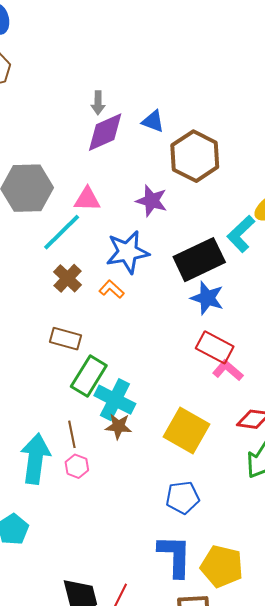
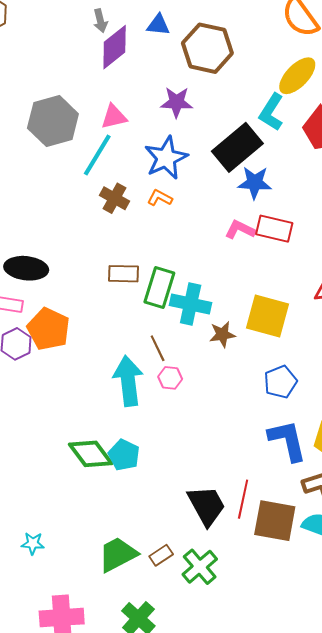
brown rectangle: (66, 339) -> (123, 274), moved
pink L-shape: (228, 370) -> (240, 230), moved
brown star: (118, 426) -> (222, 334), moved

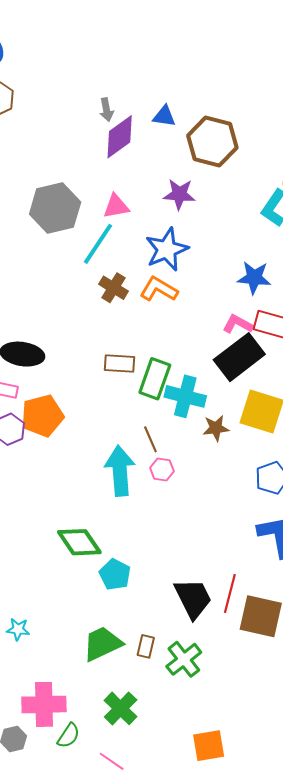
black rectangle: (237, 147) -> (239, 357), moved
orange L-shape: (160, 198) -> (159, 289), size x1.5
orange pentagon: (48, 329) -> (42, 416), turned 30
cyan pentagon: (124, 455) -> (115, 574), moved
brown rectangle: (161, 555) -> (146, 646), turned -45

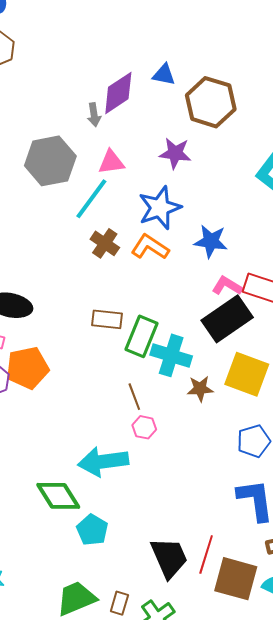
gray arrow: (107, 110) -> (94, 115), moved
blue star: (254, 278) -> (211, 241), moved
cyan arrow: (120, 471) -> (103, 462), moved, turned -96

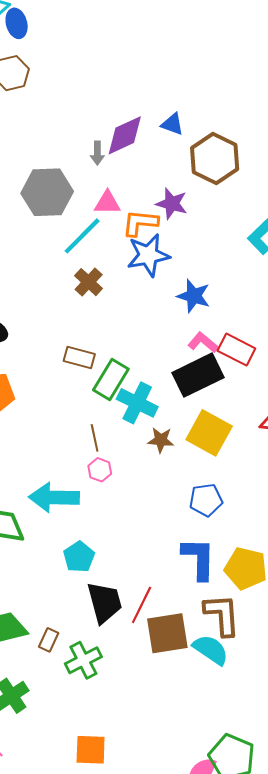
orange L-shape: (150, 247) -> (140, 223), moved, turned -36
cyan pentagon: (92, 530) -> (79, 557), moved
brown square: (236, 579) -> (167, 633), turned -33

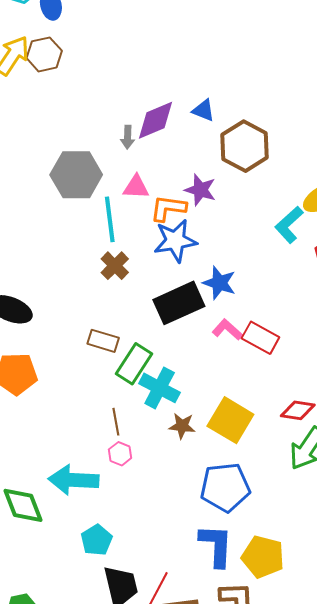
cyan line: (82, 236) -> (110, 219), turned -54
black rectangle: (198, 375) -> (179, 303), moved
blue pentagon: (206, 500) -> (225, 487), size x1.5

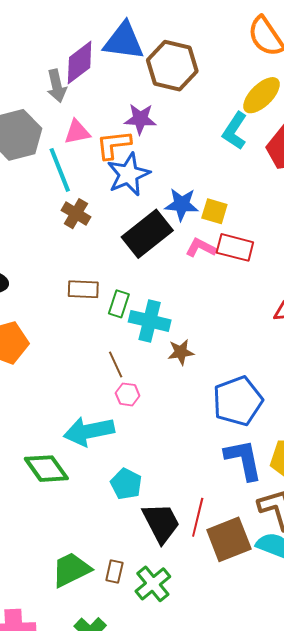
blue triangle: (204, 110) -> (124, 41), size x1.8
gray arrow: (128, 137) -> (57, 86), size x1.4
green rectangle: (134, 364) -> (119, 304), size x0.7
yellow square: (230, 420) -> (214, 211), moved, size x0.6

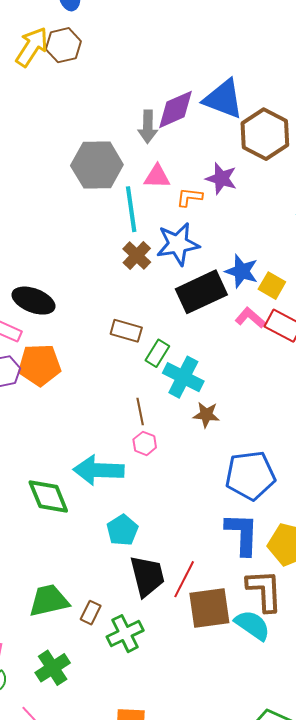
orange L-shape: (114, 145) -> (189, 197), size x0.7
blue star: (128, 174) -> (178, 244), moved

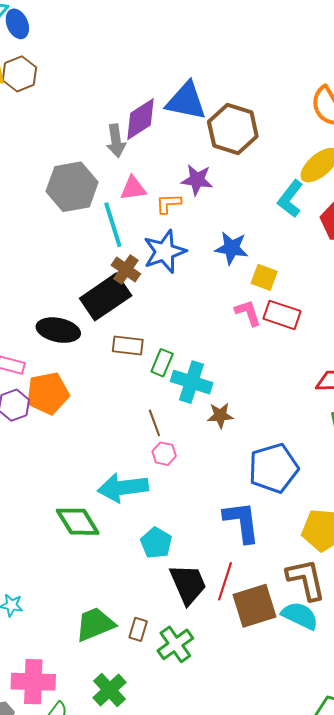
blue star: (242, 271) -> (231, 248), moved
black rectangle: (201, 292) -> (106, 297), moved
black ellipse: (34, 301) -> (58, 330), moved
pink L-shape: (250, 318) -> (248, 313), turned 40
blue L-shape: (242, 534) -> (242, 522), moved

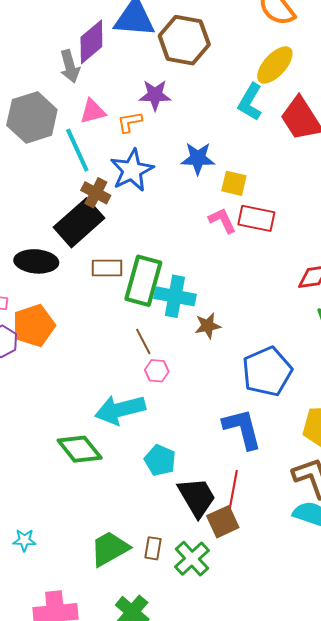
green rectangle: (162, 363) -> (143, 281), size x1.8
brown square: (255, 606) -> (223, 522), moved, size x0.7

